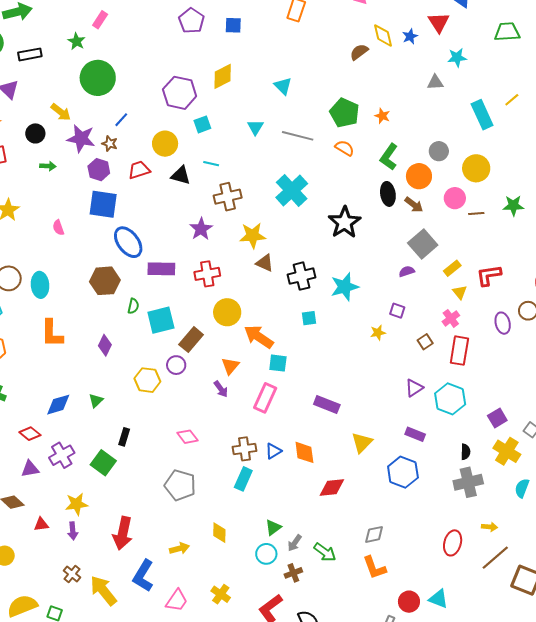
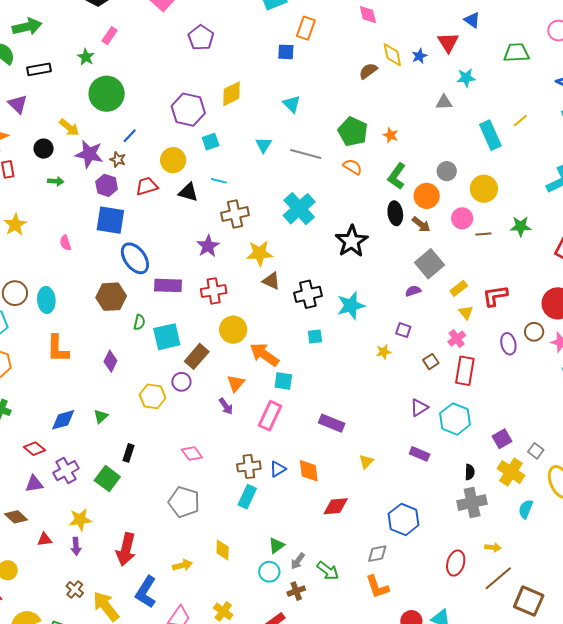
blue square: (233, 25) -> (286, 52), moved
yellow triangle: (362, 443) -> (366, 462), size x0.7
blue hexagon: (403, 472) -> (404, 519), moved

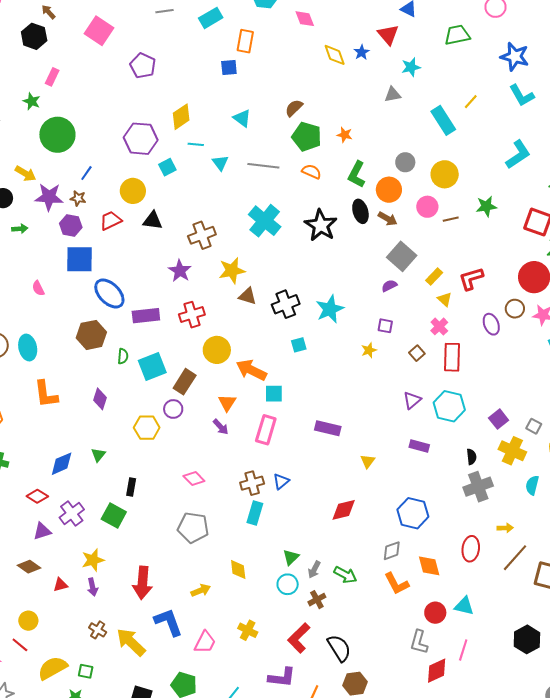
brown semicircle: (368, 71) -> (294, 108), moved
cyan line: (219, 181) -> (196, 144), moved
black star: (352, 241) -> (321, 225), moved
orange diamond: (309, 471) -> (429, 566), moved
blue L-shape: (146, 592) -> (168, 622), turned 136

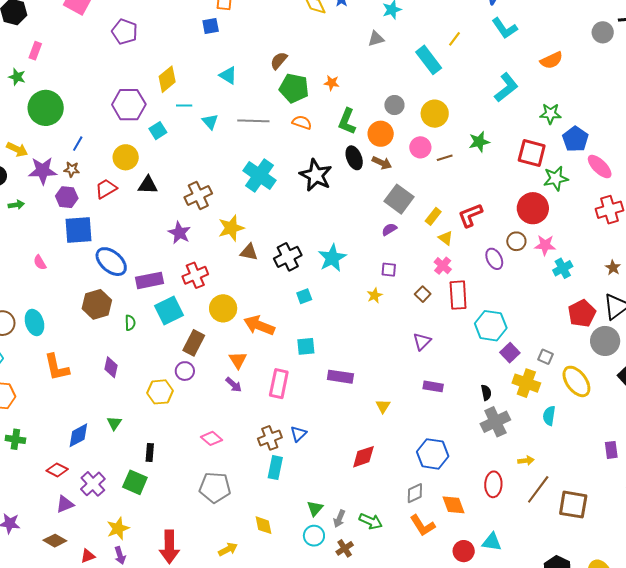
cyan square: (152, 366) -> (169, 310), moved
cyan square: (274, 394) -> (306, 346), moved
cyan hexagon: (449, 406) -> (491, 326), moved

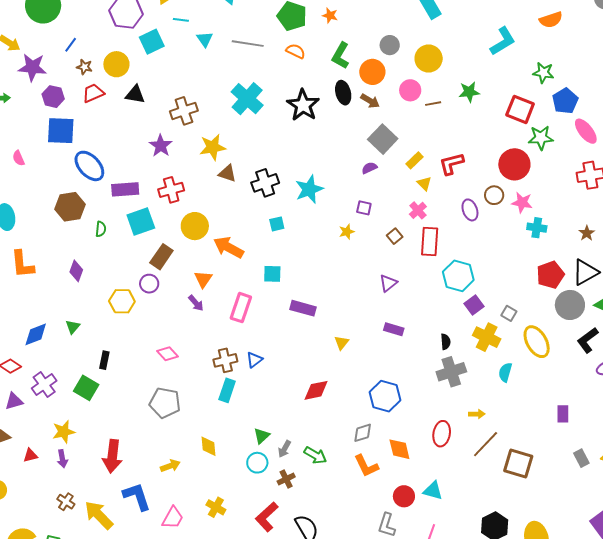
cyan square: (158, 131) -> (152, 42), size x1.4
brown star: (72, 169) -> (84, 67), moved
cyan cross: (563, 268) -> (537, 228), turned 30

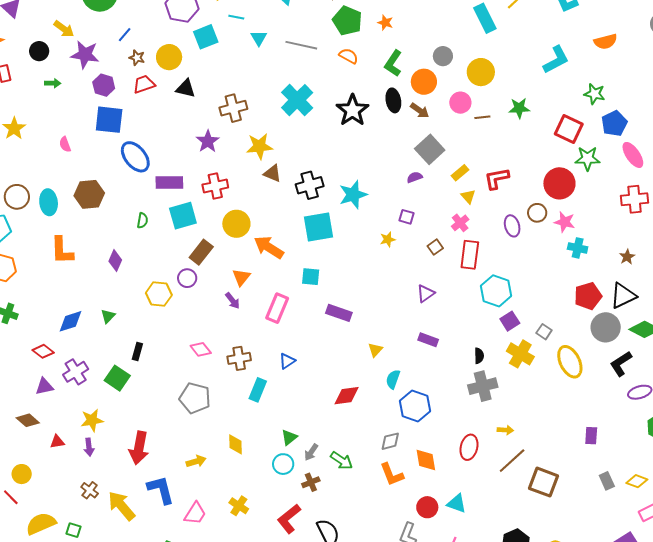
brown hexagon: (70, 207) -> (89, 194), moved
cyan square: (277, 224) -> (318, 227), size x2.0
brown cross: (225, 360) -> (239, 358), moved
cyan semicircle: (505, 372) -> (393, 379), moved

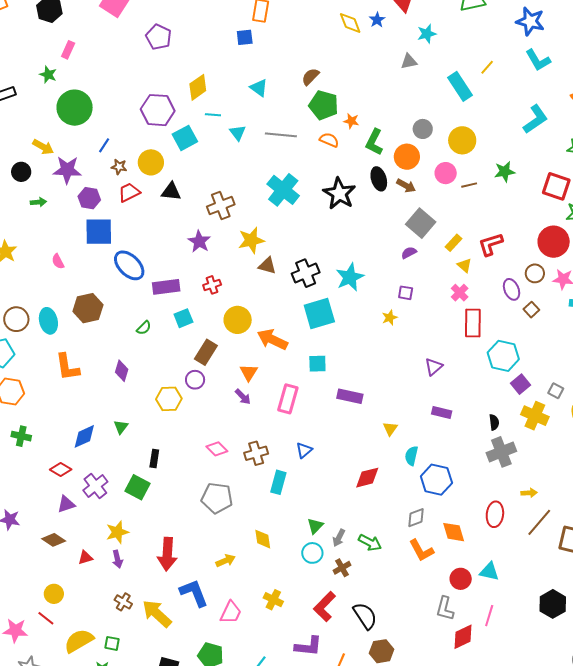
orange star: (385, 23) -> (351, 121), moved
red cross: (215, 186) -> (212, 285), size x0.7
cyan square: (183, 216) -> (183, 318), size x0.7
green semicircle: (142, 221) -> (144, 328), turned 42
brown square: (435, 247) -> (531, 310), moved

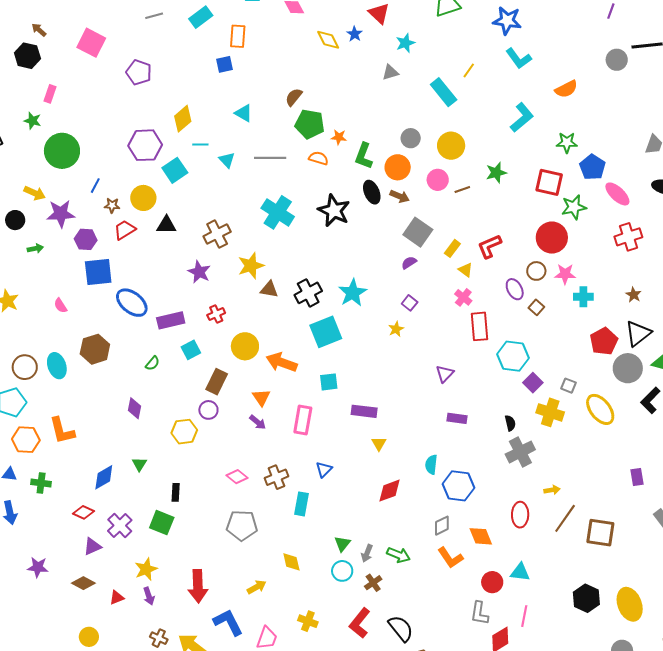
purple square: (406, 293) -> (410, 303), turned 35
orange L-shape: (67, 367) -> (62, 431), moved
yellow triangle: (390, 429) -> (379, 444), moved

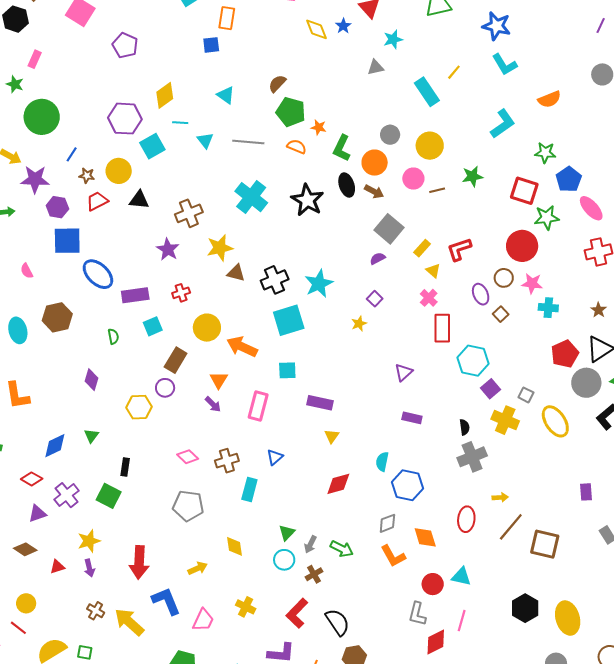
green semicircle: (152, 363) -> (113, 336), turned -56

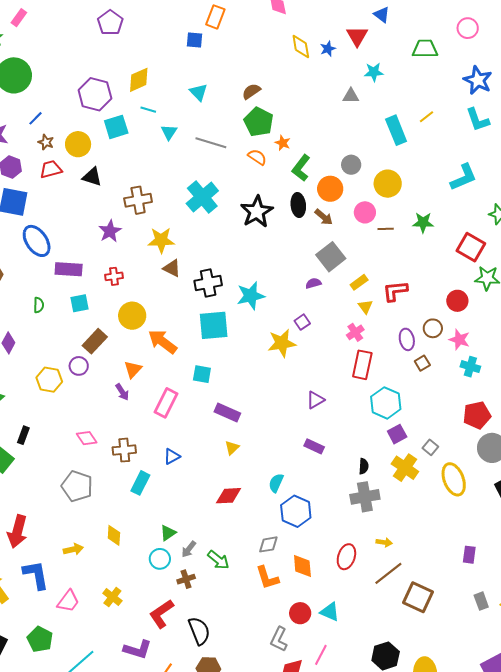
red circle: (522, 246) -> (457, 301), size x0.7
yellow star: (359, 324) -> (282, 343), size x1.8

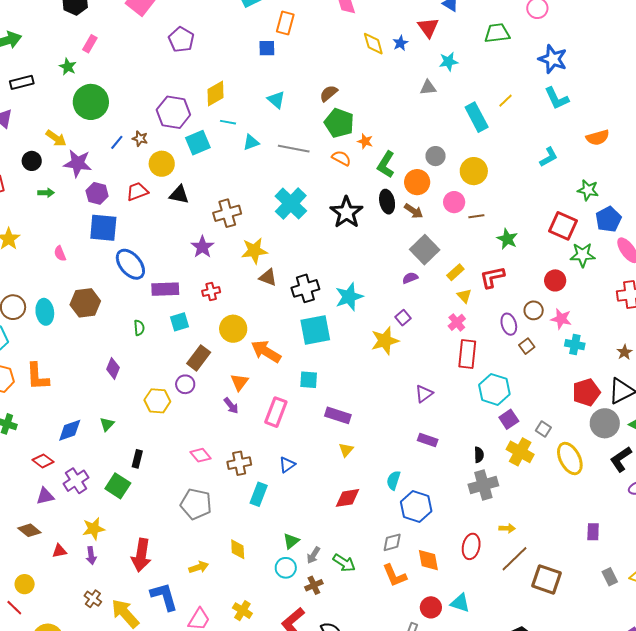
cyan triangle: (169, 132) -> (251, 142), turned 42
brown star: (46, 142) -> (140, 139), moved
cyan L-shape: (464, 177) -> (549, 157), size x0.7
green star: (423, 223) -> (507, 239), moved, turned 30

